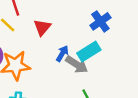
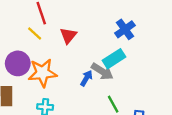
blue arrow: (62, 53) -> (86, 78), moved

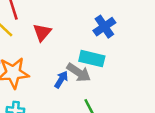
cyan rectangle: (114, 59) -> (92, 59), turned 45

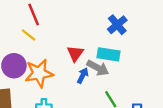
red triangle: (42, 32) -> (75, 54), moved

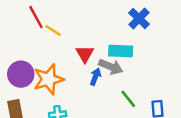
blue cross: (117, 25) -> (139, 18), moved
yellow line: (29, 35) -> (53, 30), moved

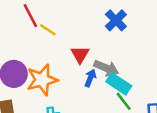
blue cross: (139, 18) -> (116, 20), moved
cyan rectangle: (121, 51) -> (119, 84), moved, turned 30

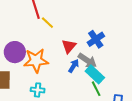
blue cross: (116, 20) -> (96, 39), moved

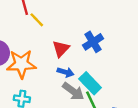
gray arrow: (87, 60) -> (73, 91), moved
blue arrow: (74, 66) -> (66, 72), turned 72

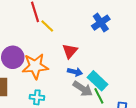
blue cross: (93, 42) -> (101, 23), moved

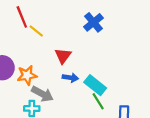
orange star: (35, 66) -> (27, 75), size x0.7
gray arrow: (83, 89) -> (42, 94), moved

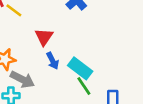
blue arrow: (70, 78) -> (53, 61), turned 56

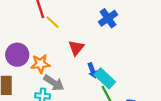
blue arrow: (53, 61) -> (93, 70), moved

